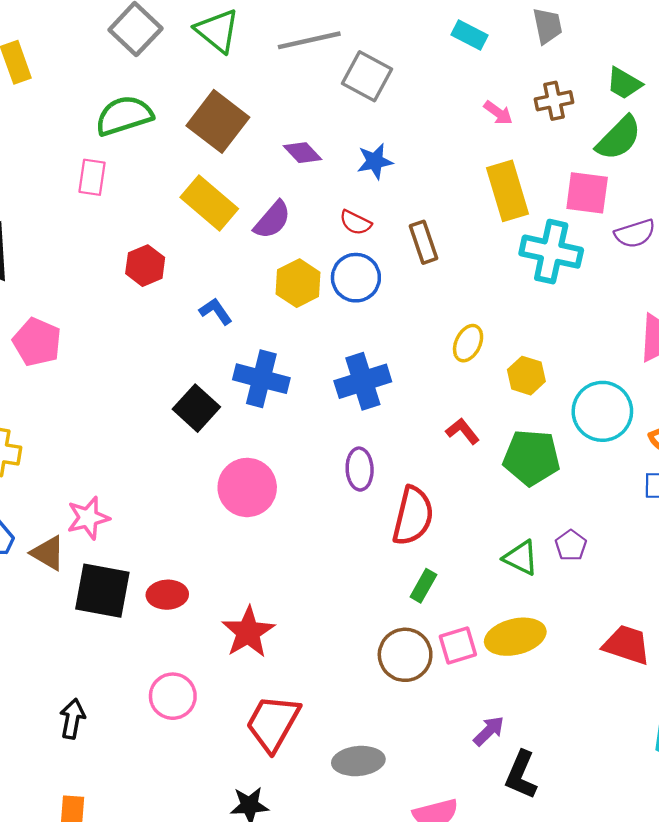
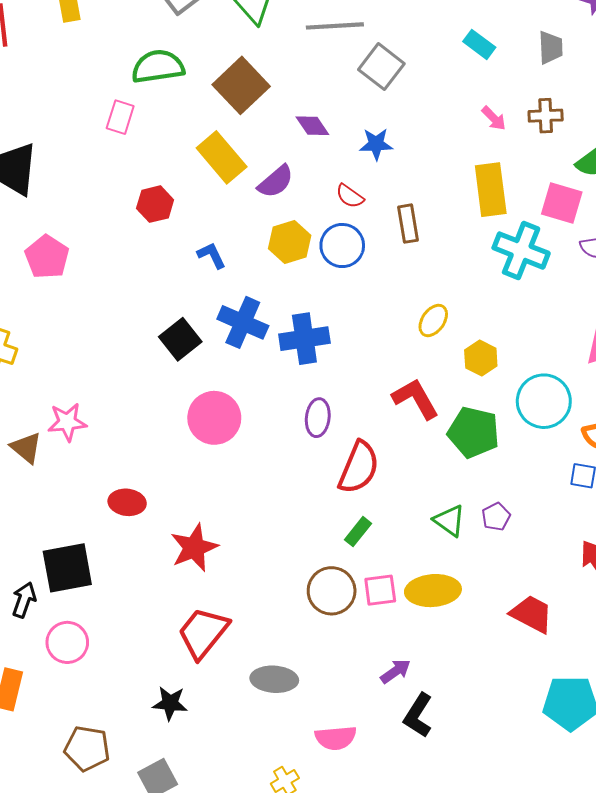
blue cross: (363, 381) -> (304, 339), moved
red L-shape: (463, 431) -> (416, 399), size x1.6
black square: (102, 591) -> (67, 568), moved, turned -30
pink circle: (173, 696) -> (67, 642), moved

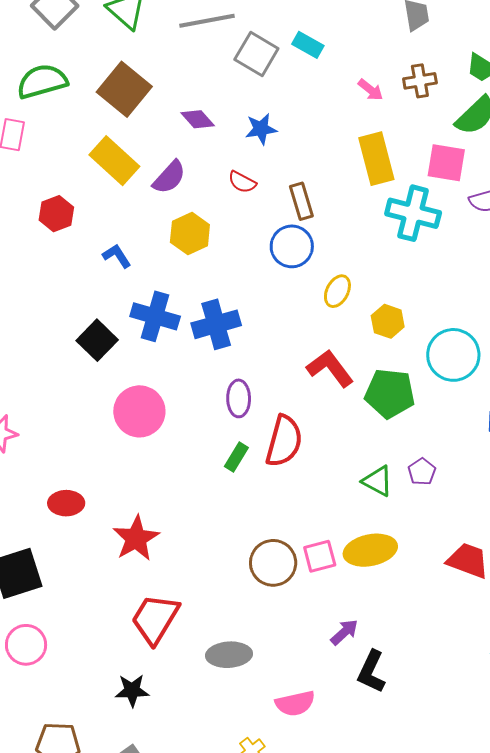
cyan rectangle: (479, 44) -> (308, 45), moved
blue circle: (342, 246) -> (292, 246), moved
green rectangle: (358, 532) -> (236, 457), moved

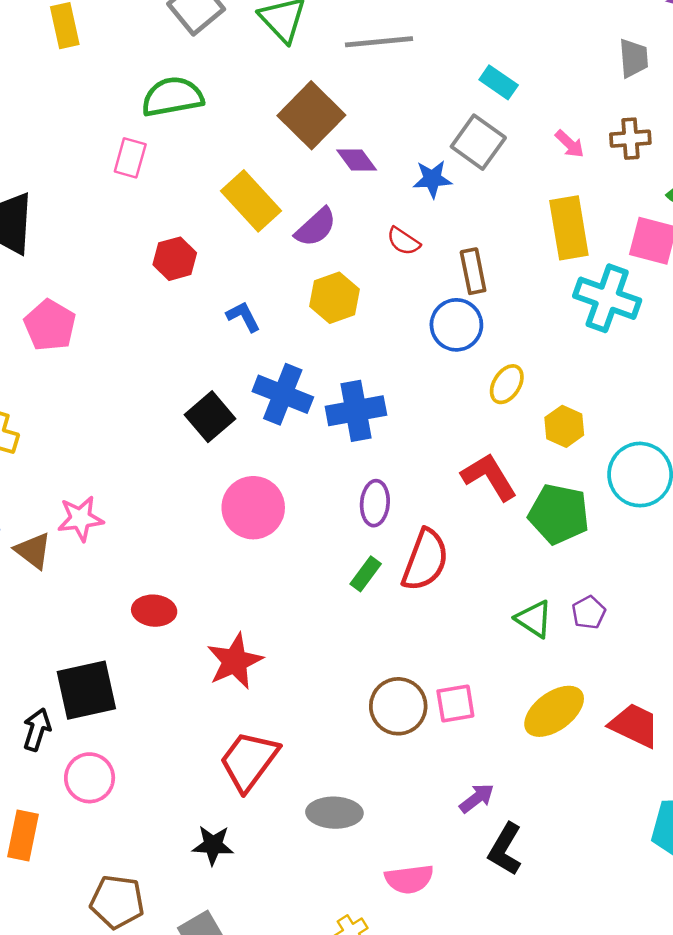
gray square: (256, 54) -> (478, 142), moved
brown square: (124, 89) -> (311, 115), moved
yellow ellipse: (370, 550) -> (554, 711), moved, turned -30

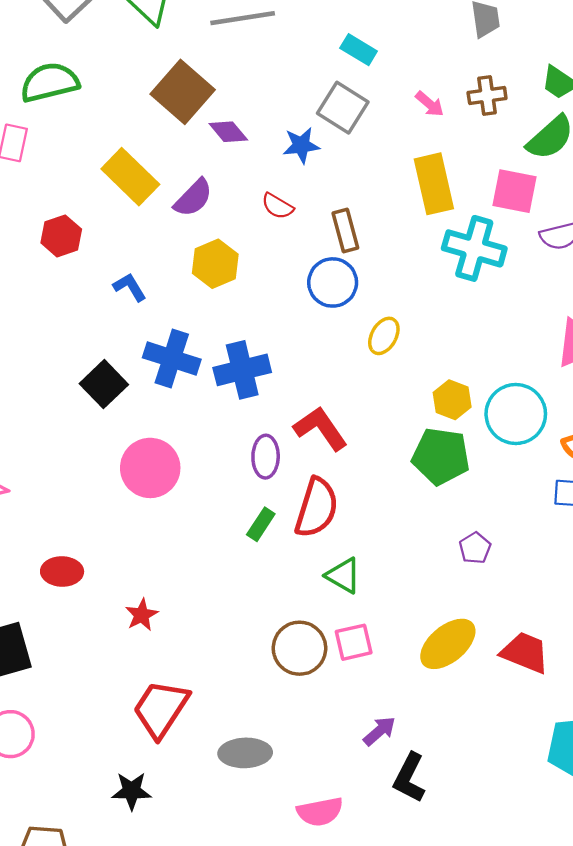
yellow hexagon: (564, 426) -> (452, 400), moved
red L-shape: (489, 477) -> (321, 428), moved
green triangle: (534, 619) -> (343, 576), moved
red star: (235, 661) -> (142, 615), size x0.6

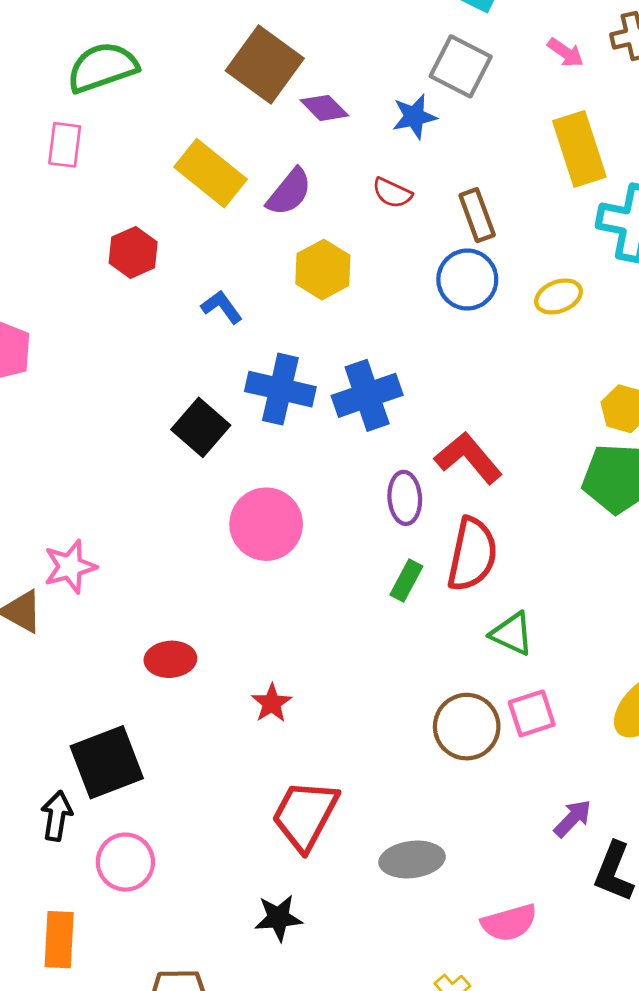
yellow ellipse: (384, 336) -> (558, 296), moved, turned 45

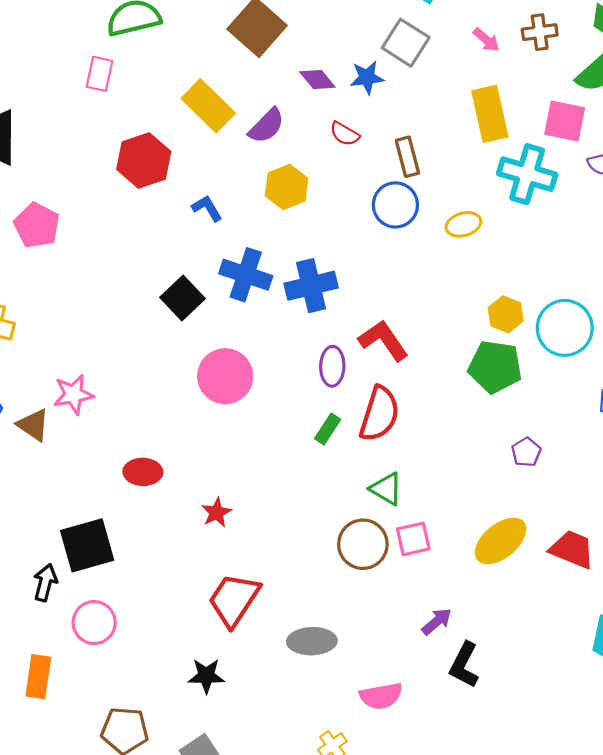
purple diamond: (324, 108) -> (317, 80), moved
red hexagon: (133, 252) -> (144, 160), size x1.4
green triangle: (512, 634) -> (386, 489), moved

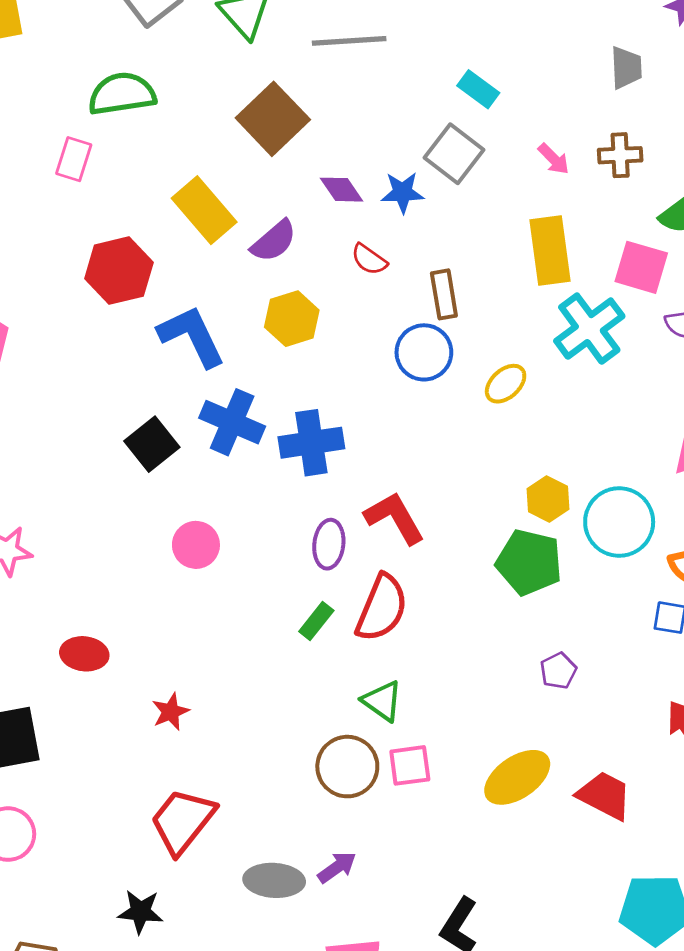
cyan cross: (527, 174) -> (589, 329), turned 32
blue L-shape: (207, 208) -> (192, 336), size x1.8
yellow ellipse: (463, 224) -> (506, 384), turned -32
pink circle: (225, 376) -> (196, 545), size x0.7
purple arrow: (437, 621) -> (337, 867), moved

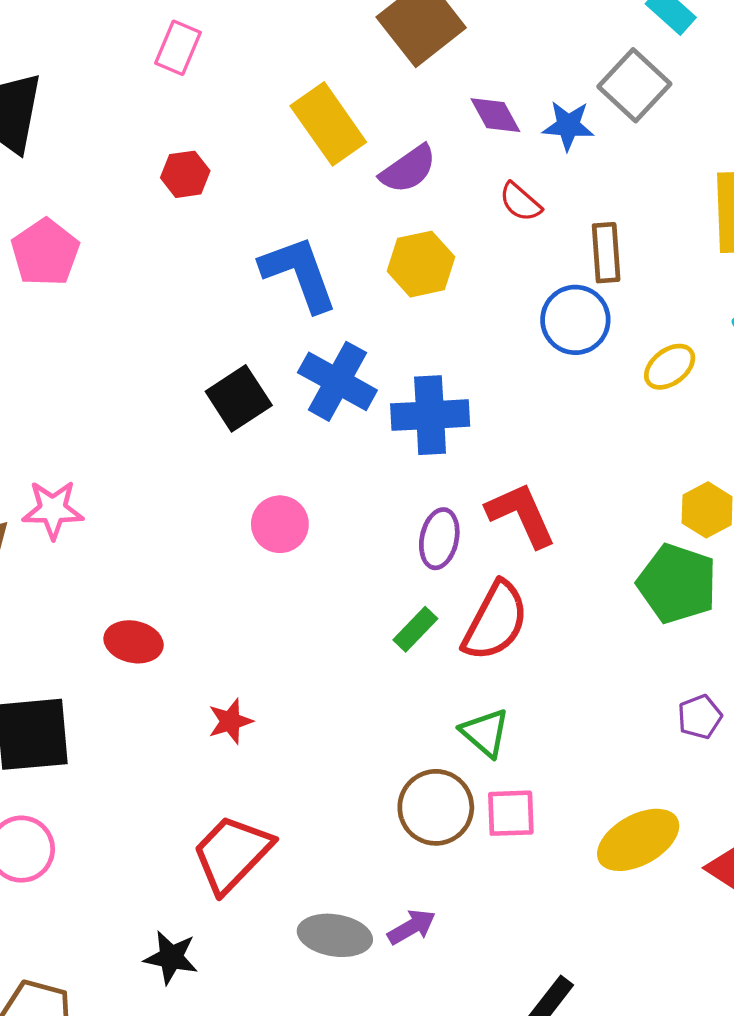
red hexagon: (119, 271) -> (185, 174), moved, size x0.6

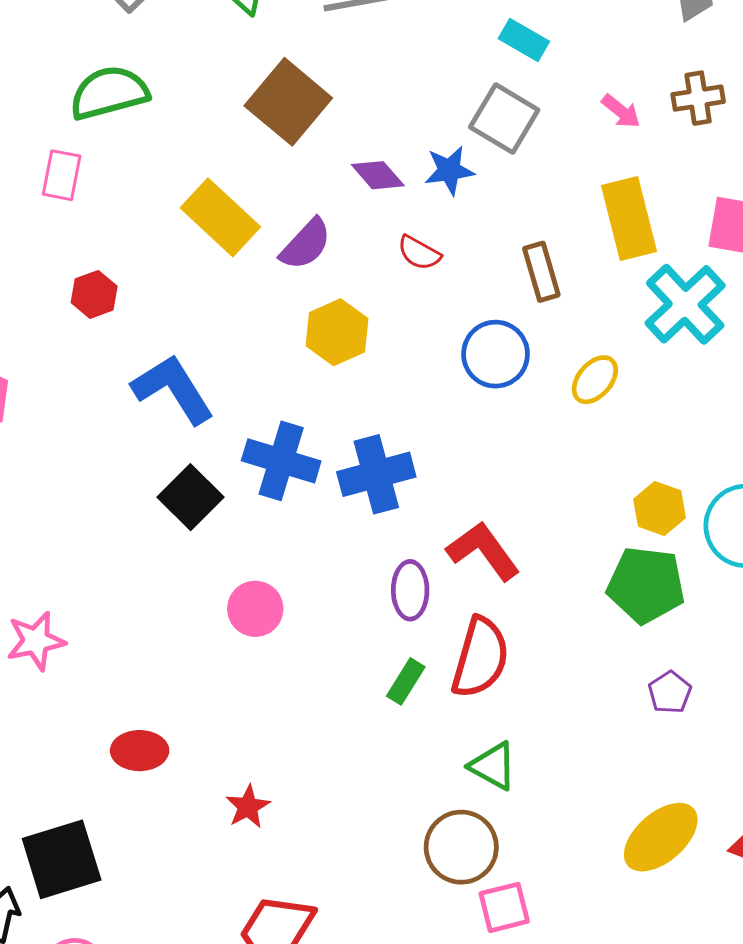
brown rectangle: (606, 253) -> (541, 272), moved
blue L-shape: (299, 274) -> (173, 389), moved
purple pentagon: (700, 717) -> (670, 692), moved
pink square: (511, 813) -> (504, 907), moved

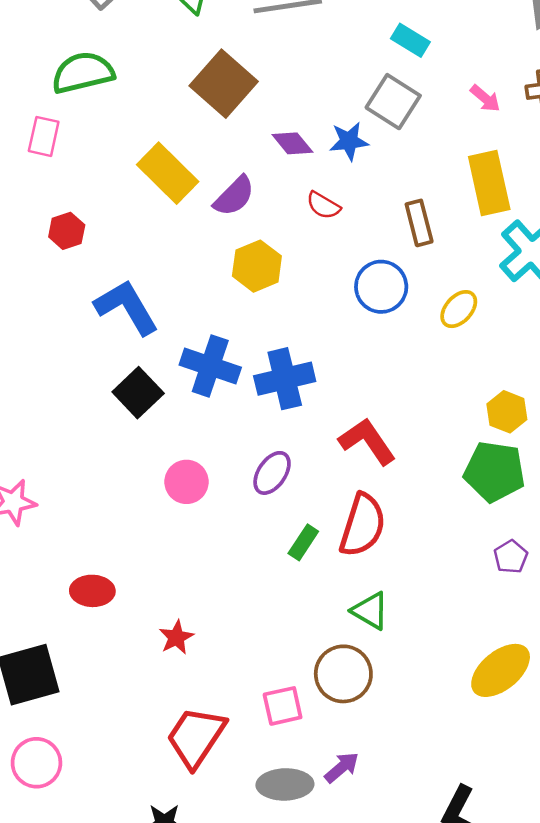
purple ellipse: (410, 590) -> (272, 473), moved, turned 33
pink square: (504, 907) -> (283, 706), moved

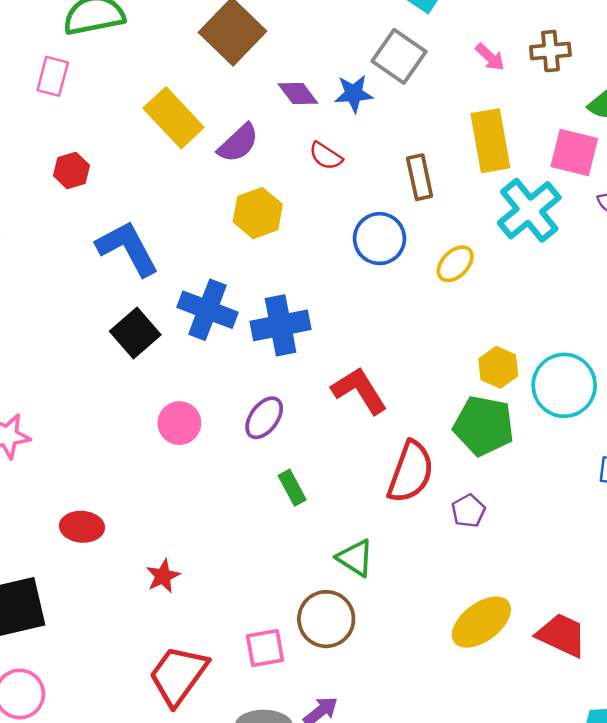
red semicircle: (363, 525) -> (411, 472), moved
green rectangle: (303, 542) -> (292, 488), turned -64
purple pentagon: (511, 557) -> (468, 511), moved

